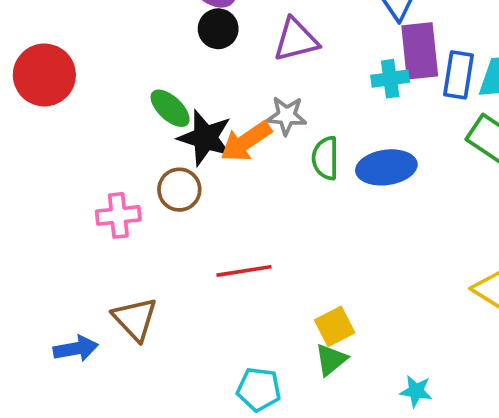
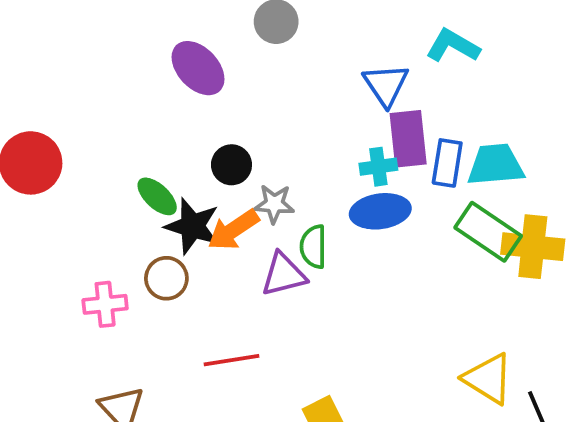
black circle: (218, 29) -> (231, 165), moved
purple triangle: (296, 40) -> (284, 275), moved
blue ellipse: (386, 167) -> (380, 211), moved

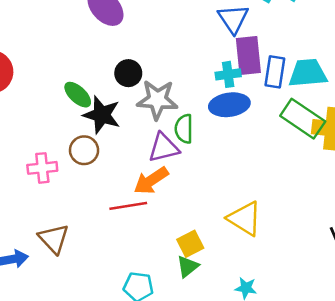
gray star: (274, 204) -> (157, 100), size x1.5
orange arrow: (233, 230) -> (151, 181), moved
yellow triangle: (488, 379) -> (245, 218), moved

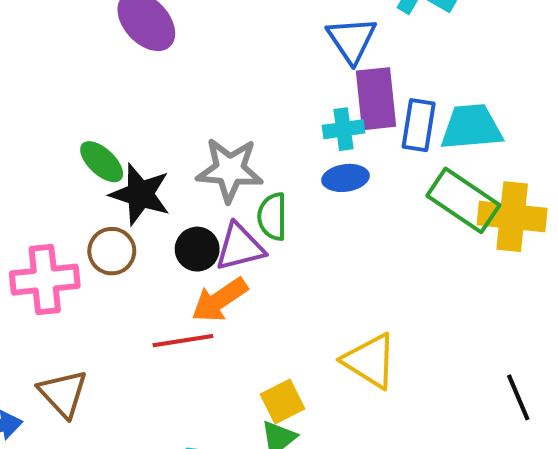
black circle: (128, 73) -> (197, 249), moved
blue ellipse: (229, 105) -> (346, 178), size x0.7
pink cross: (42, 168) -> (45, 280), size x1.4

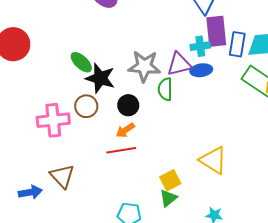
purple triangle: (240, 247) -> (179, 64), moved
orange arrow: (219, 300) -> (125, 130), moved, size x0.7

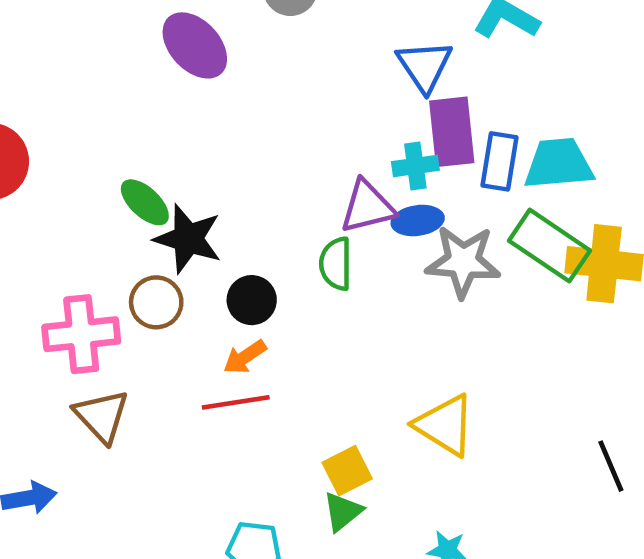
gray star: (144, 66) -> (463, 261), moved
brown triangle: (62, 176) -> (102, 416), moved

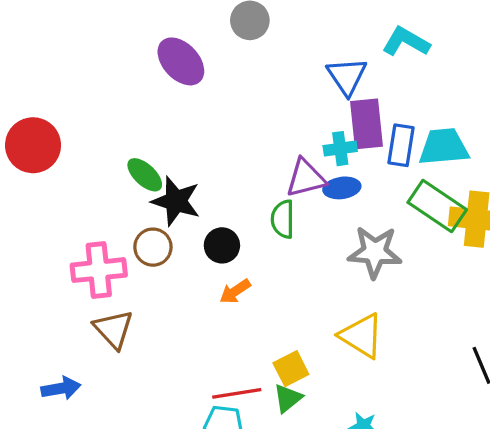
gray star: (463, 261) -> (375, 252), moved
orange arrow: (245, 357) -> (235, 291), moved
red line: (236, 402) -> (237, 393), moved

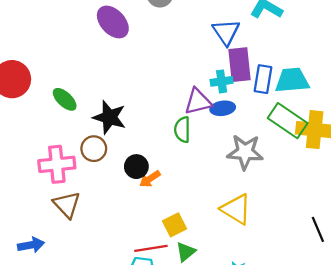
green ellipse: (145, 175) -> (65, 99), moved
black circle: (222, 245) -> (136, 167), moved
yellow square: (291, 369) -> (174, 225), moved

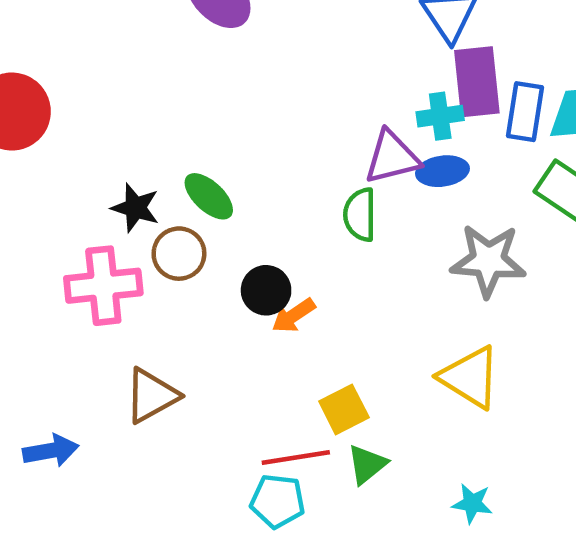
green ellipse: (65, 99) -> (209, 196), moved
black star: (109, 117) -> (135, 208), moved, size x0.7
brown triangle: (67, 205) -> (151, 396), moved, turned 44

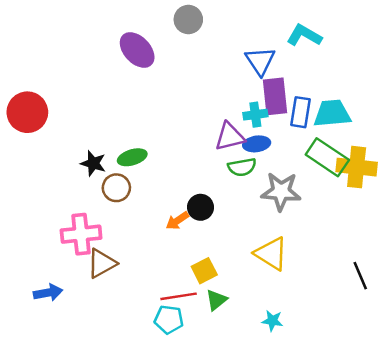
green ellipse: (209, 196) -> (132, 157), turned -60
green semicircle: (360, 215) -> (242, 167), moved, turned -100
pink cross: (103, 286) -> (81, 234), moved
black circle: (266, 290) -> (201, 207), moved

